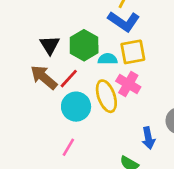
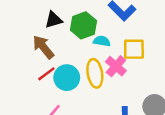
black triangle: (50, 45) -> (54, 20), turned 36
yellow square: (133, 52) -> (134, 49), moved
red line: (69, 79) -> (46, 74), moved

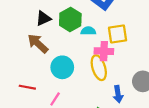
pink cross: (116, 66) -> (104, 51), turned -30
yellow ellipse: (95, 73) -> (99, 68), moved
red line: (46, 74) -> (27, 87), moved, turned 56

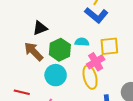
green hexagon: (70, 19) -> (60, 50), moved
pink cross: (104, 51) -> (96, 62), turned -36

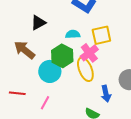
black triangle: (40, 28) -> (38, 23), moved
green hexagon: (60, 50) -> (62, 56), moved

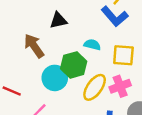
pink cross: (89, 53) -> (120, 86), moved
yellow ellipse: (85, 69) -> (95, 87), turned 40

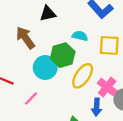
pink cross: (120, 86) -> (107, 87), moved, turned -30

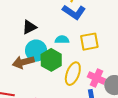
brown arrow: (25, 38) -> (23, 62), moved, turned -55
cyan circle: (45, 68) -> (36, 51), moved

